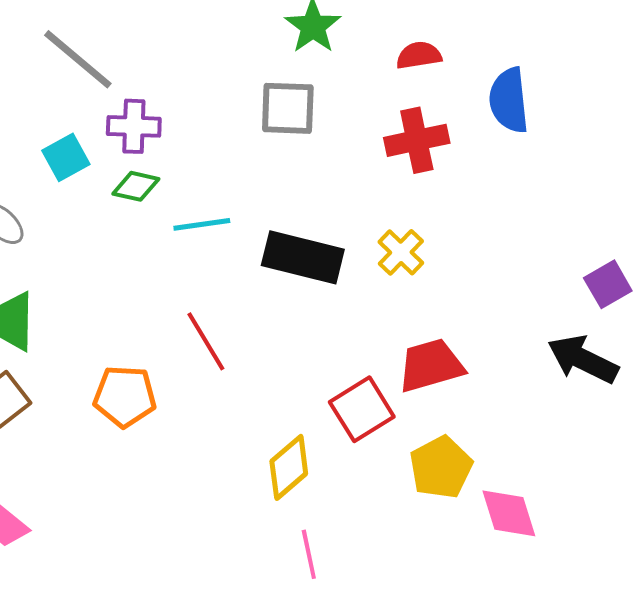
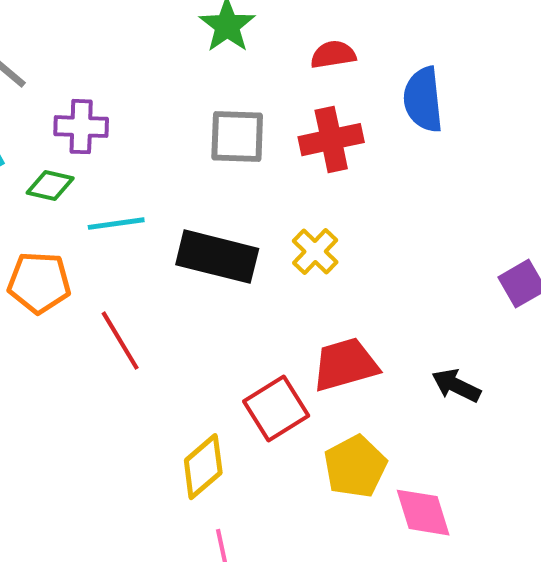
gray square: (288, 108) -> (237, 137), moved
purple cross: (134, 126) -> (81, 127), moved
black arrow: (583, 359) -> (456, 386), moved, size x0.7
orange pentagon: (125, 396) -> (39, 283), moved

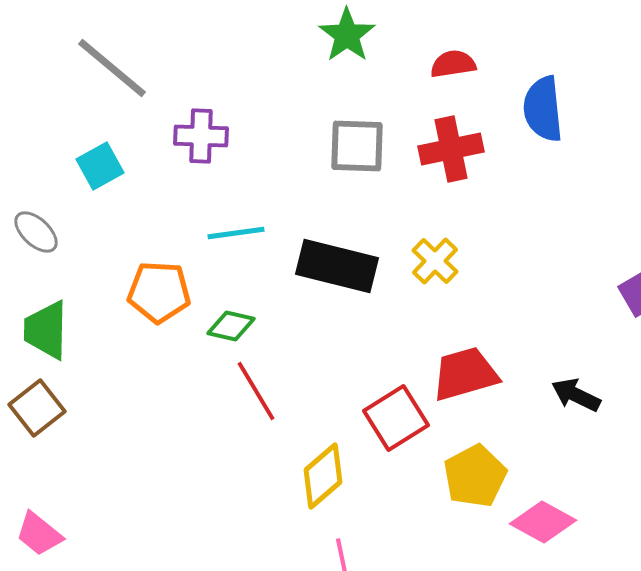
green diamond: (50, 186) -> (231, 326), moved
red line: (120, 341) -> (256, 391), moved
pink diamond: (423, 513) -> (543, 522), turned -44

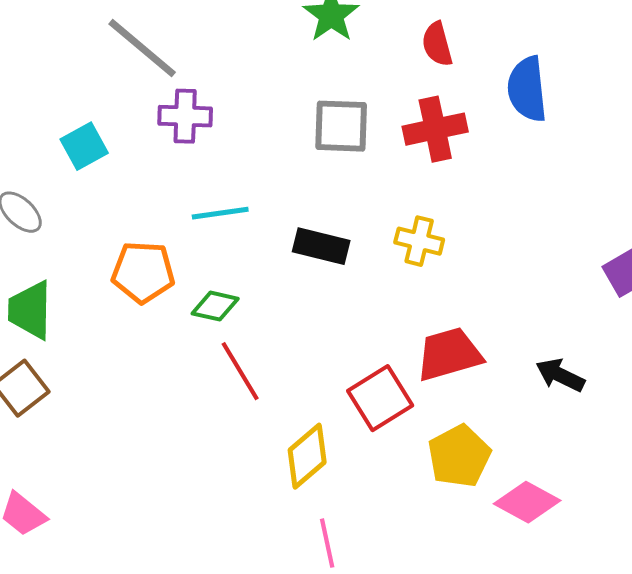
red semicircle: (453, 64) -> (437, 44), turned -96
gray line: (112, 68) -> (142, 48), moved
yellow cross: (435, 261) -> (419, 241), turned -30
black rectangle: (337, 266) -> (321, 246), size x0.7

